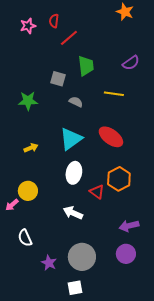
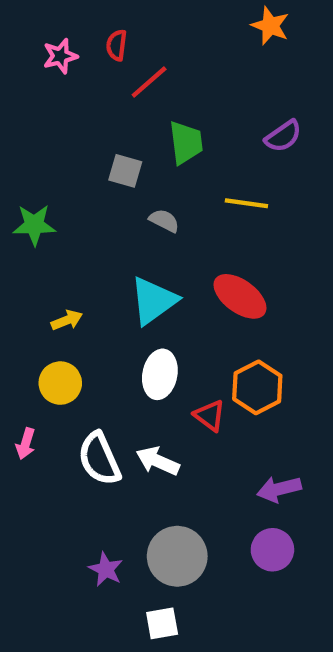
green star: (28, 101) -> (34, 225), moved
yellow circle: (28, 191) -> (60, 383), moved
pink arrow: (12, 205) -> (26, 444), turned -32
white semicircle: (25, 238) -> (99, 459), moved, size x1.4

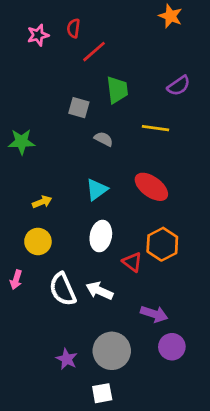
cyan triangle: (153, 301) -> (97, 190), size x0.7
purple arrow: (279, 489) -> (154, 314), moved, turned -148

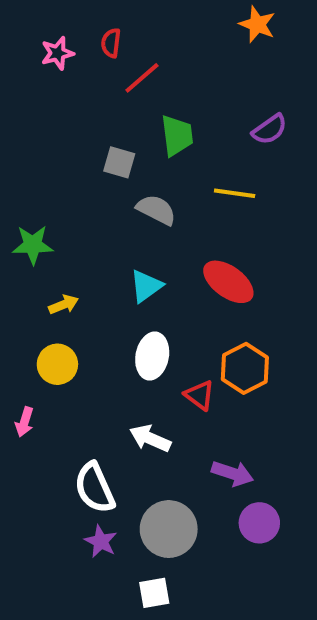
gray semicircle: (104, 139) -> (156, 210), size x1.4
green star: (22, 142) -> (33, 245), moved
white semicircle: (63, 289) -> (95, 488), moved

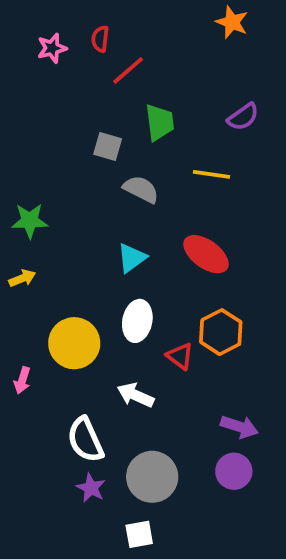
yellow arrow: (64, 305) -> (22, 278), moved
yellow circle: (57, 364) -> (74, 343), moved, size x1.4
purple arrow: (233, 473) -> (239, 427), moved

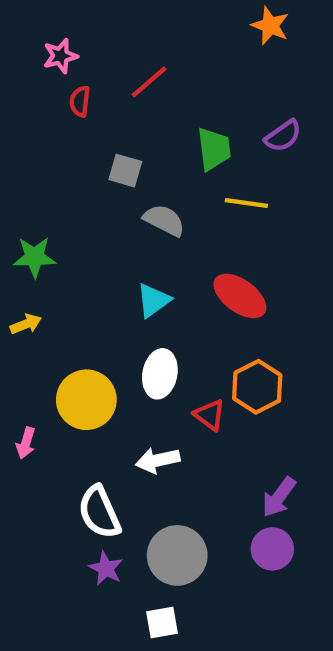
red semicircle: (100, 39) -> (80, 101), moved
green trapezoid: (160, 122) -> (214, 149), moved
white arrow: (135, 395) -> (158, 460), turned -36
purple arrow: (239, 427) -> (279, 497), turned 108

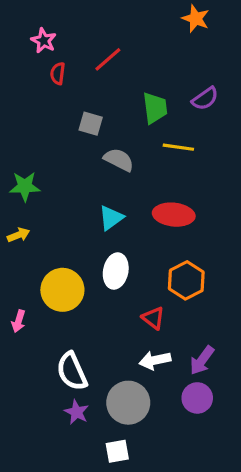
pink star: (60, 56) -> (44, 41), turned -30
red ellipse: (240, 296) -> (174, 215), turned -30
red triangle: (210, 415) -> (153, 318), moved
white arrow: (158, 460) -> (155, 360), moved

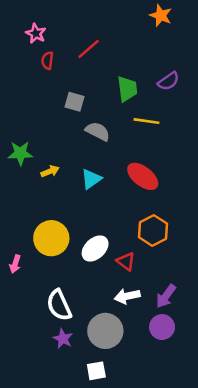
red ellipse: (174, 215) -> (143, 176), turned 32
yellow arrow: (19, 235) -> (50, 171), moved
white ellipse: (116, 271) -> (95, 249), moved, turned 36

